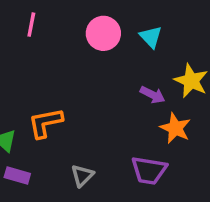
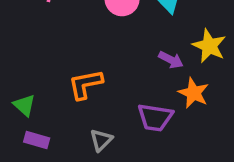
orange L-shape: (45, 123) -> (85, 84), moved
purple trapezoid: (149, 170) -> (155, 117), moved

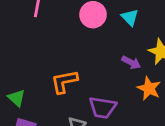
purple trapezoid: (155, 117) -> (103, 108), moved

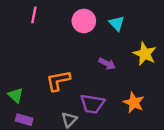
purple arrow: (131, 62) -> (107, 64), moved
orange star: (149, 88) -> (134, 103), moved

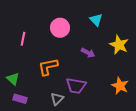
pink line: (34, 15) -> (23, 39), moved
pink circle: (84, 21) -> (60, 28), moved
orange star: (134, 103) -> (120, 86), moved

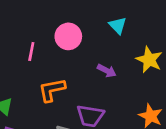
pink line: (23, 39) -> (31, 51), moved

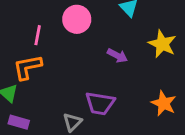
orange L-shape: (52, 90) -> (27, 67), moved

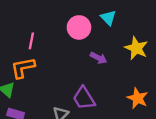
pink circle: (77, 19) -> (79, 27), moved
purple trapezoid: (100, 103) -> (84, 98), turned 50

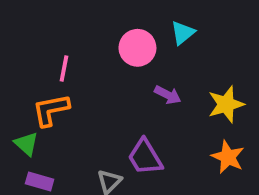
cyan triangle: (108, 18) -> (183, 33), turned 35
yellow star: (136, 48) -> (226, 104), moved, turned 30

